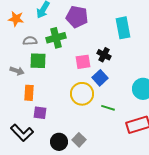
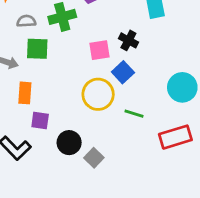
black circle: (59, 142) -> (69, 143), moved

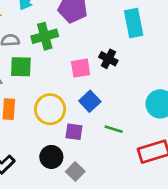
blue square: (123, 72) -> (90, 101), moved
yellow circle: (98, 94) -> (50, 109), moved
purple square: (40, 121) -> (74, 132), moved

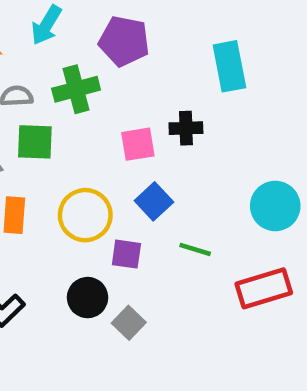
black cross: (108, 59) -> (186, 128), turned -30

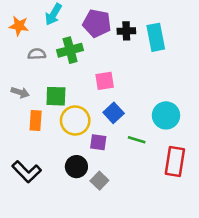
black cross: (186, 128) -> (126, 31), moved
green square: (35, 142) -> (56, 96), moved
cyan circle: (275, 206) -> (166, 115), moved
red rectangle: (264, 288) -> (175, 161), turned -64

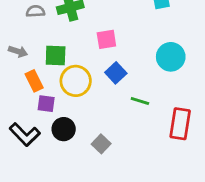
cyan circle: (166, 115) -> (171, 57), moved
orange rectangle: (36, 121) -> (34, 81), turned -30
purple square: (98, 142) -> (46, 104), moved
black circle: (76, 167) -> (64, 129), moved

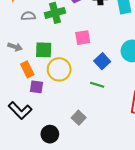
blue square: (116, 73) -> (102, 61), moved
green line: (140, 101) -> (97, 85), moved
black circle: (64, 129) -> (50, 134), moved

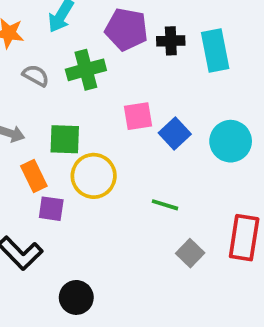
gray semicircle: (28, 16) -> (36, 76), turned 32
blue square: (102, 61) -> (175, 133), moved
gray square: (79, 118) -> (190, 253), moved

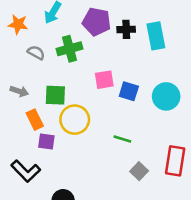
blue square: (175, 133) -> (129, 91), turned -30

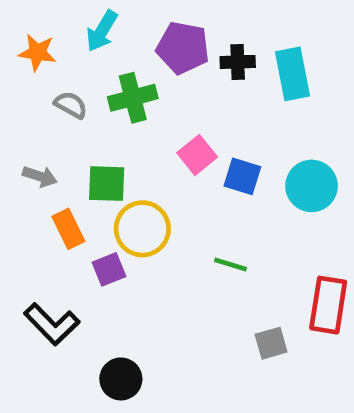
pink square: (104, 80) -> (197, 155), turned -30
purple square: (46, 141) -> (109, 269), moved, turned -30
gray square: (139, 171) -> (271, 343), moved, turned 30

